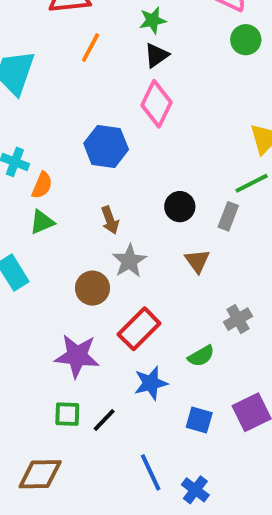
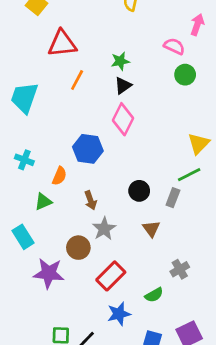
orange semicircle: (42, 185) -> (59, 176), moved
purple star: (77, 356) -> (49, 273), moved

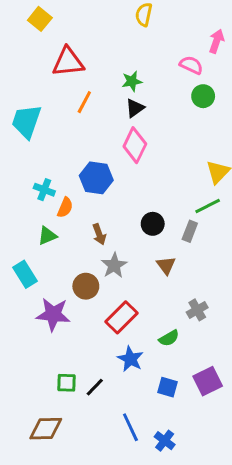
cyan cross: (24, 160) -> (44, 190), moved
blue star: (119, 314) -> (130, 359), turned -30

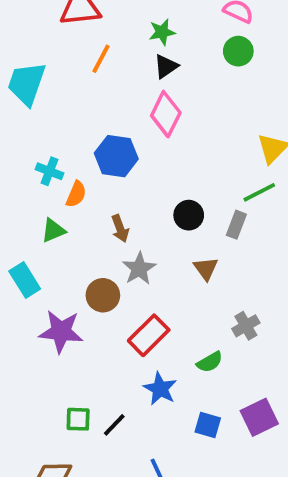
green circle: (203, 96) -> (238, 51), moved

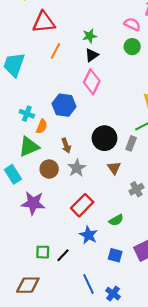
black circle: (189, 215) -> (104, 138), size x1.5
green triangle: (53, 230) -> (29, 147), size x1.5
brown circle: (103, 295) -> (49, 169), moved
gray cross: (246, 326) -> (136, 189), moved

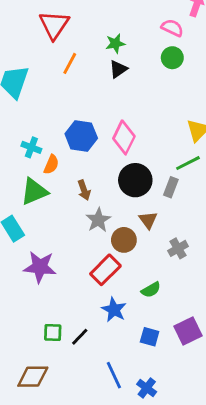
red triangle: (44, 22) -> (54, 25), turned -50
pink diamond: (92, 82) -> (124, 137), moved
brown circle: (49, 169) -> (124, 240), moved

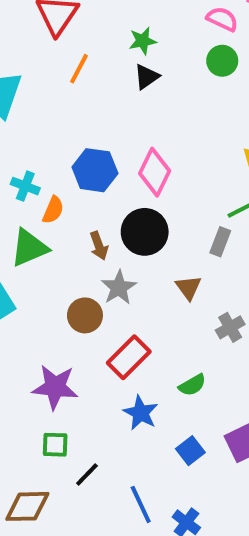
black circle: (135, 180) -> (145, 232), moved
brown circle: (124, 240) -> (85, 315), moved
purple star: (40, 267) -> (55, 387), moved
black line: (80, 337) -> (87, 475), moved
blue square: (150, 337) -> (190, 451), turned 36

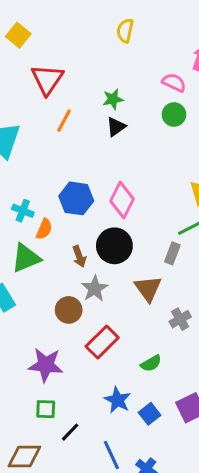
brown triangle: (188, 288) -> (148, 289), size x1.4
blue star: (141, 413) -> (117, 400), moved

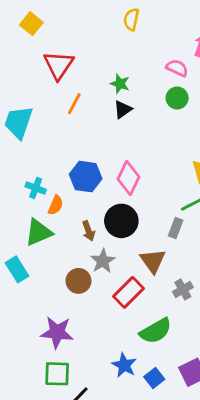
green star: (113, 99) -> (120, 84), turned 30
red rectangle: (102, 342) -> (129, 292), moved
green semicircle: (151, 363) -> (156, 331), size x1.6
green square: (46, 409) -> (57, 374), size x1.4

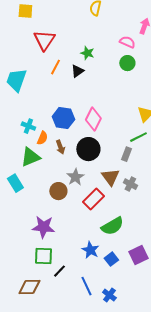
yellow square: (31, 24) -> (25, 11), turned -35
black triangle: (123, 109) -> (77, 71), moved
brown arrow: (88, 231) -> (60, 147), moved
gray cross: (183, 289) -> (130, 184), moved, turned -32

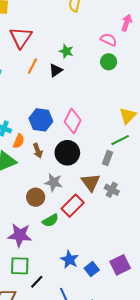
gray star: (75, 177) -> (54, 182), turned -30
green semicircle: (112, 226) -> (50, 220), moved, size x0.7

